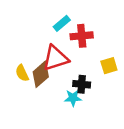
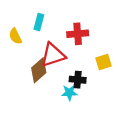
cyan rectangle: (62, 23) -> (39, 22), moved, turned -35
yellow semicircle: (22, 73) -> (15, 36), moved

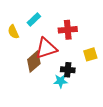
cyan rectangle: (39, 22) -> (34, 20), turned 32

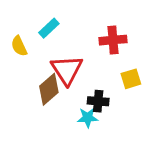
red cross: (68, 30) -> (113, 40), moved
red triangle: (46, 48) -> (67, 70), turned -45

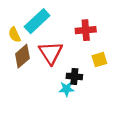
cyan rectangle: (49, 28) -> (37, 21), size x1.6
brown diamond: (49, 89) -> (22, 56), moved

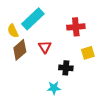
red triangle: (51, 53) -> (45, 47), size x0.6
cyan star: (66, 89) -> (54, 88), moved

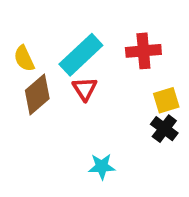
cyan rectangle: (33, 19) -> (81, 55), moved
black cross: (66, 68) -> (164, 129), moved, turned 32

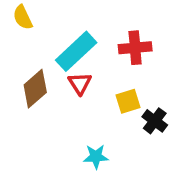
yellow semicircle: (24, 59) -> (23, 17), moved
yellow square: (166, 100) -> (128, 101), moved

